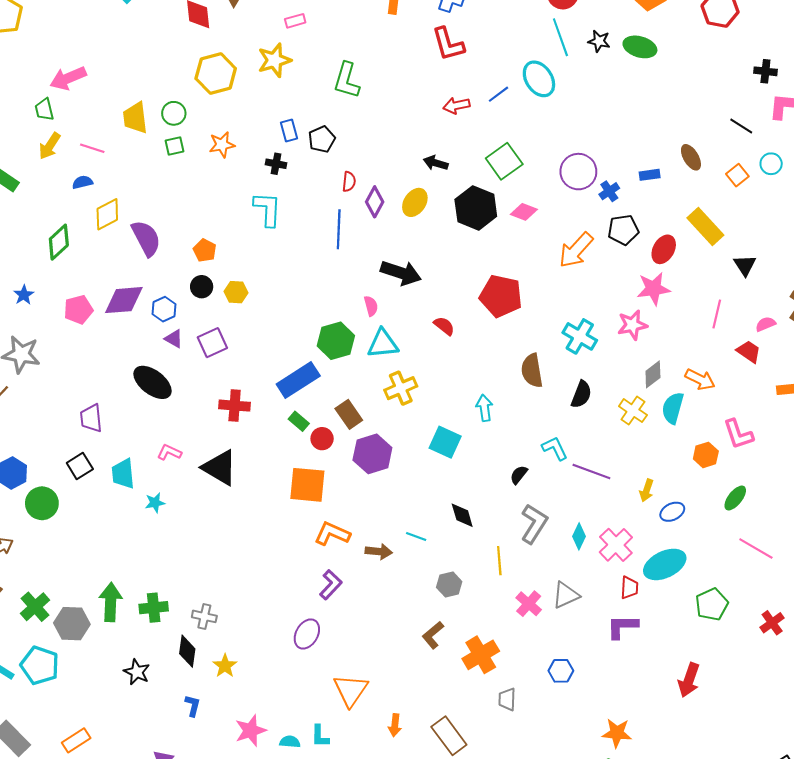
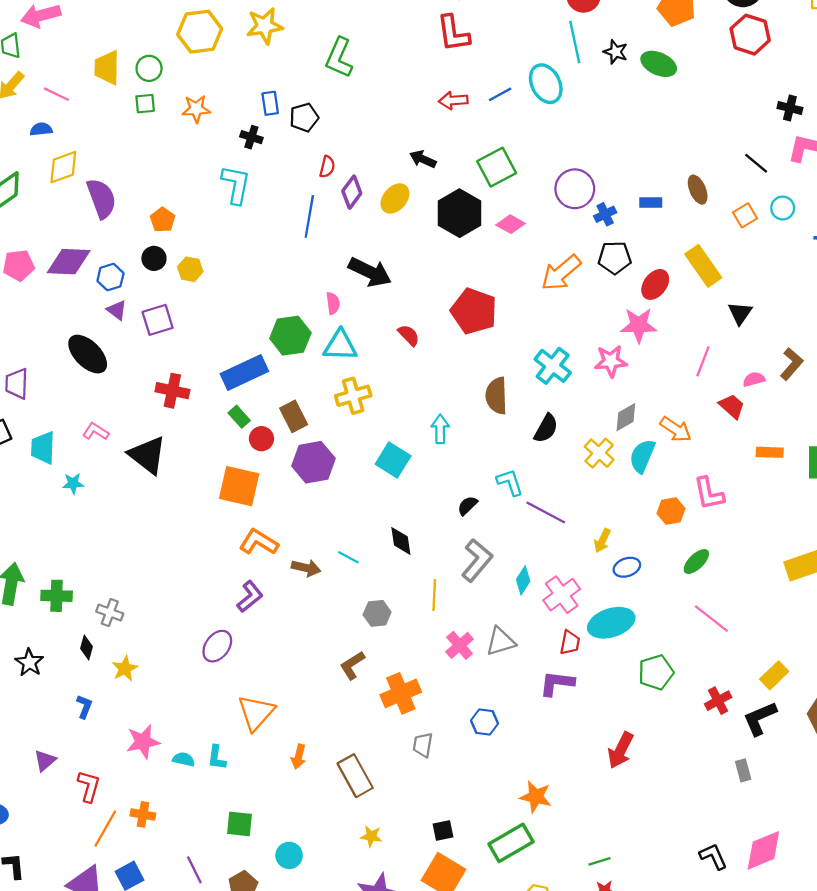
black diamond: (187, 651) -> (86, 647), size x0.7

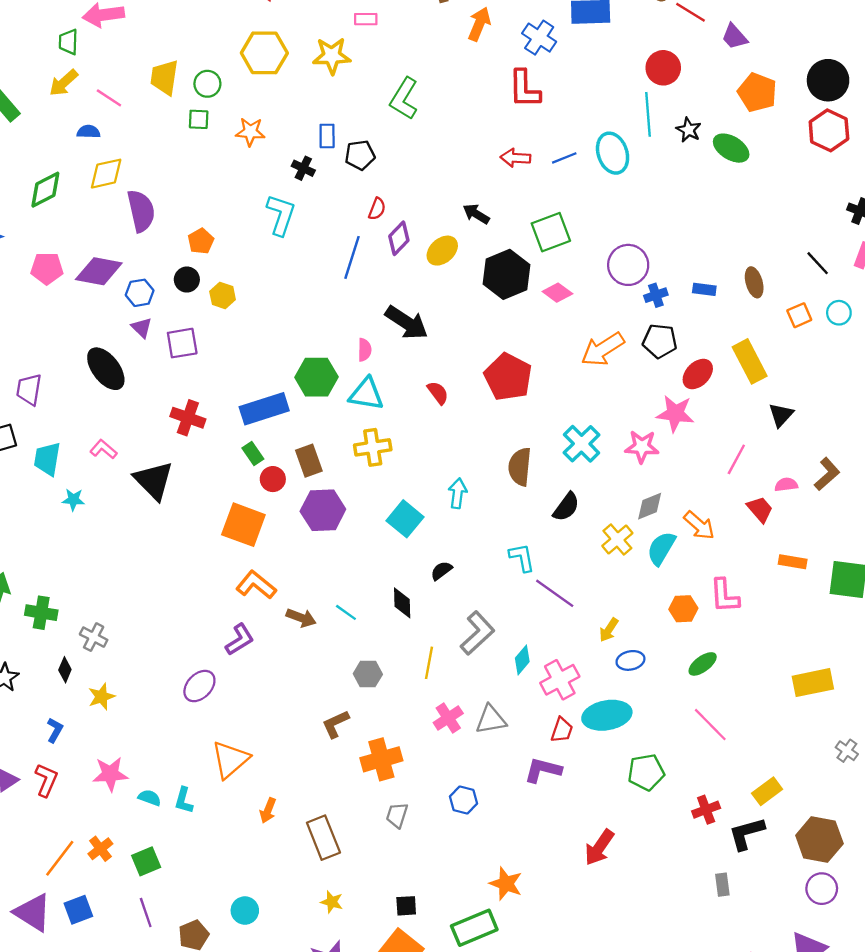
black semicircle: (467, 506) -> (441, 571), moved
red L-shape: (89, 786) -> (46, 780), moved
orange cross: (143, 814) -> (100, 849), turned 35
green square: (240, 824) -> (146, 861), moved, turned -36

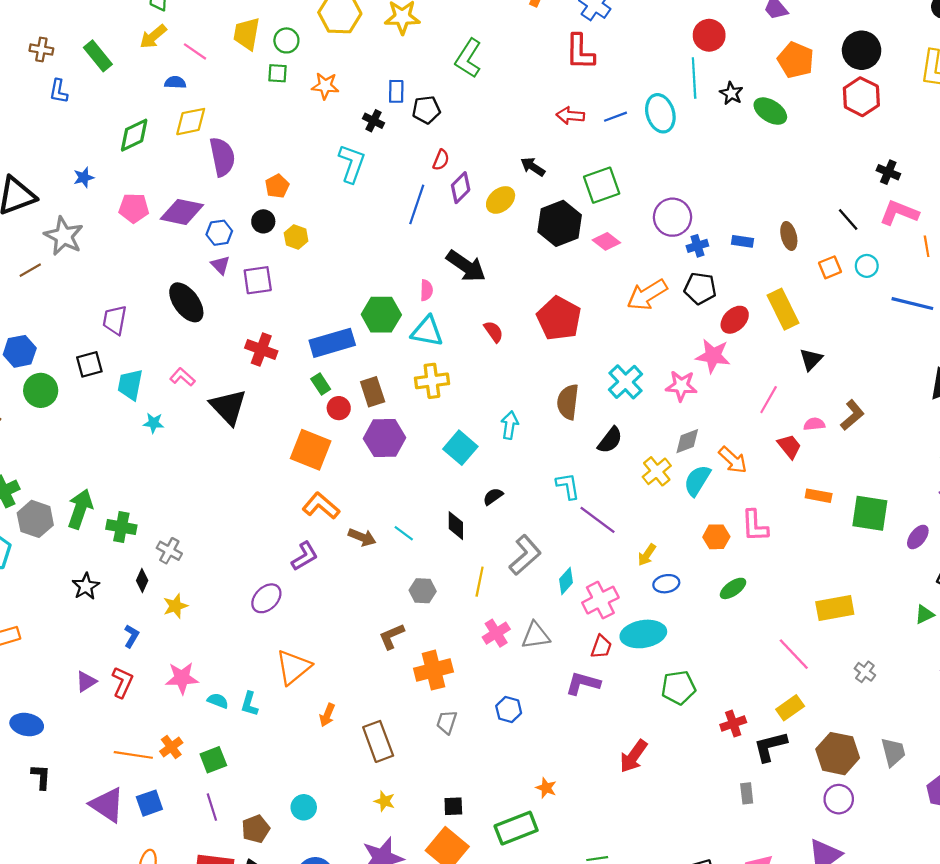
pink line: (710, 725) -> (794, 654), moved
orange line: (60, 858) -> (133, 755), turned 60
orange star: (506, 884) -> (546, 788), size x0.7

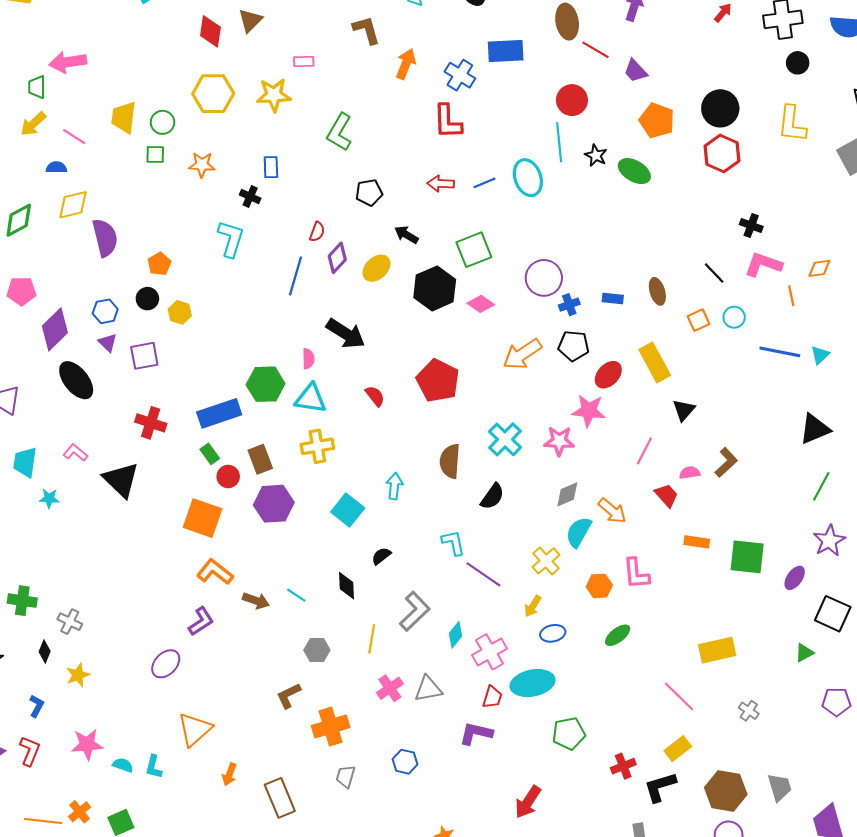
black pentagon: (426, 110) -> (369, 193), moved
purple diamond: (182, 212) -> (55, 329), moved, turned -54
yellow cross: (657, 471) -> (546, 561), moved

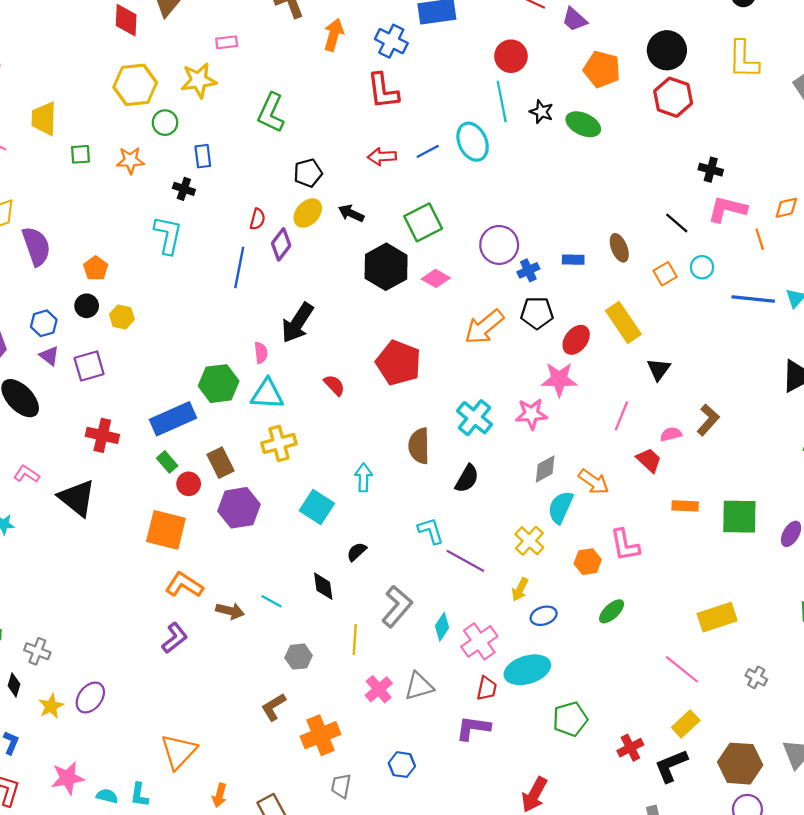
green circle: (163, 122) -> (165, 123), moved
yellow ellipse: (376, 268) -> (308, 213), moved
black arrow: (346, 334) -> (297, 323), turned 96
purple ellipse: (166, 664) -> (90, 698), moved

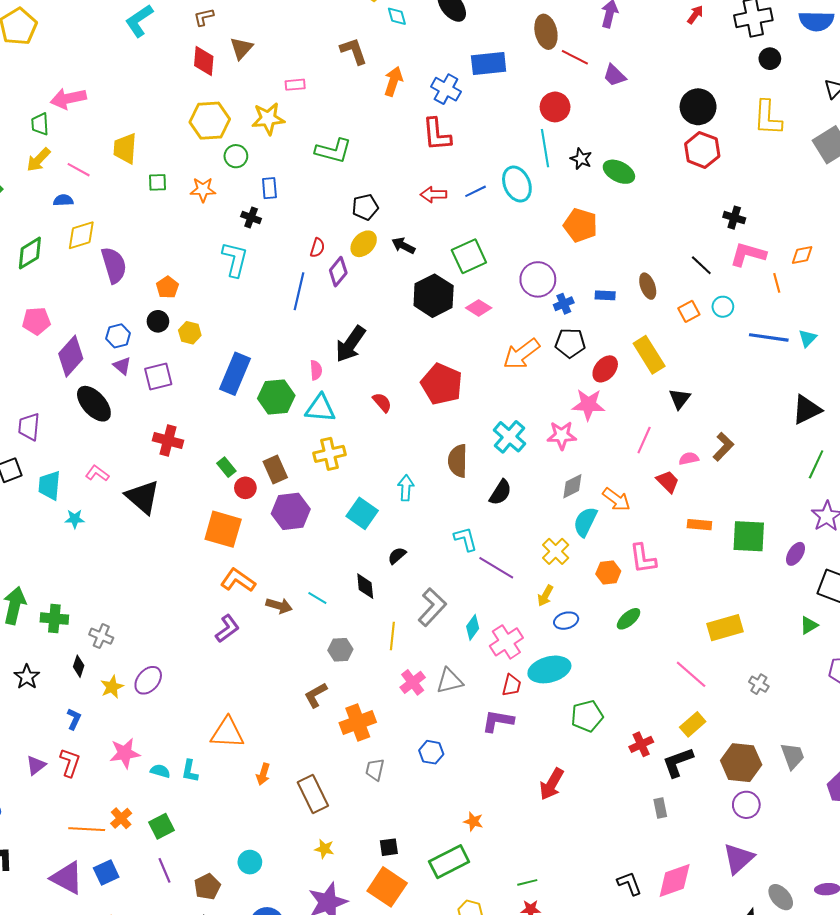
orange pentagon: (602, 69) -> (580, 225), moved
green L-shape: (271, 113) -> (333, 151), turned -102
blue rectangle: (173, 419) -> (235, 374), moved, turned -45
orange triangle: (179, 752) -> (227, 733), turned 48

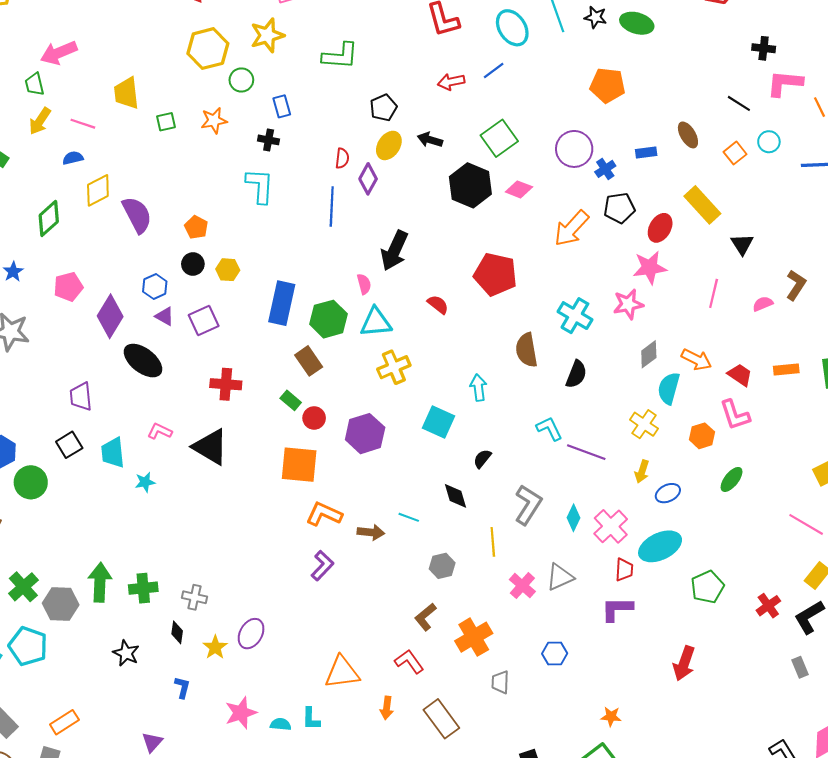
cyan ellipse: (517, 184) -> (512, 28), moved
brown rectangle: (275, 469) -> (309, 361), moved
red trapezoid: (668, 482) -> (740, 375), moved
red L-shape: (70, 763) -> (409, 662), moved, turned -44

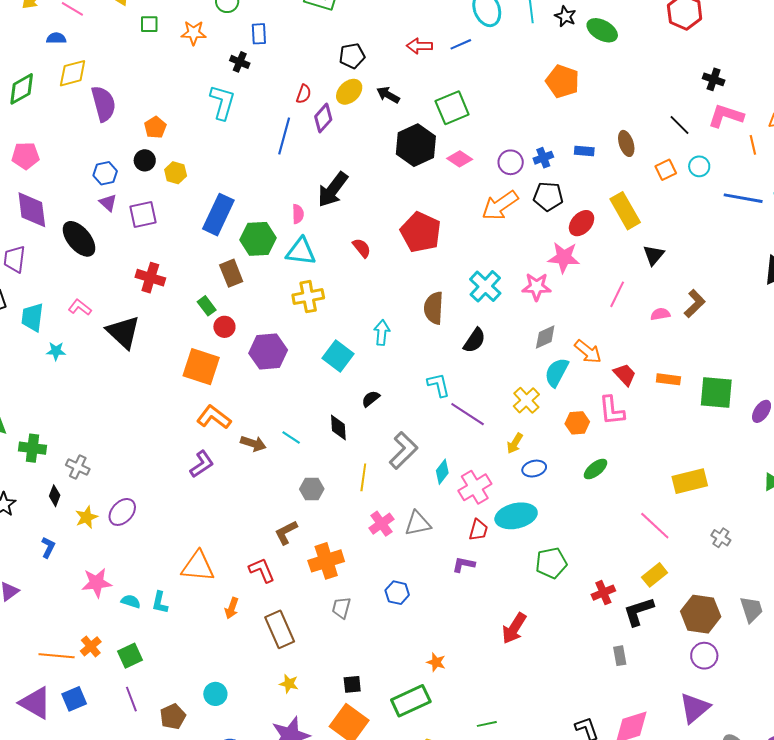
purple circle: (574, 149) -> (511, 162), moved, size x0.7
purple diamond: (110, 316) -> (32, 210), moved, turned -51
purple L-shape: (617, 609) -> (464, 565), size x0.7

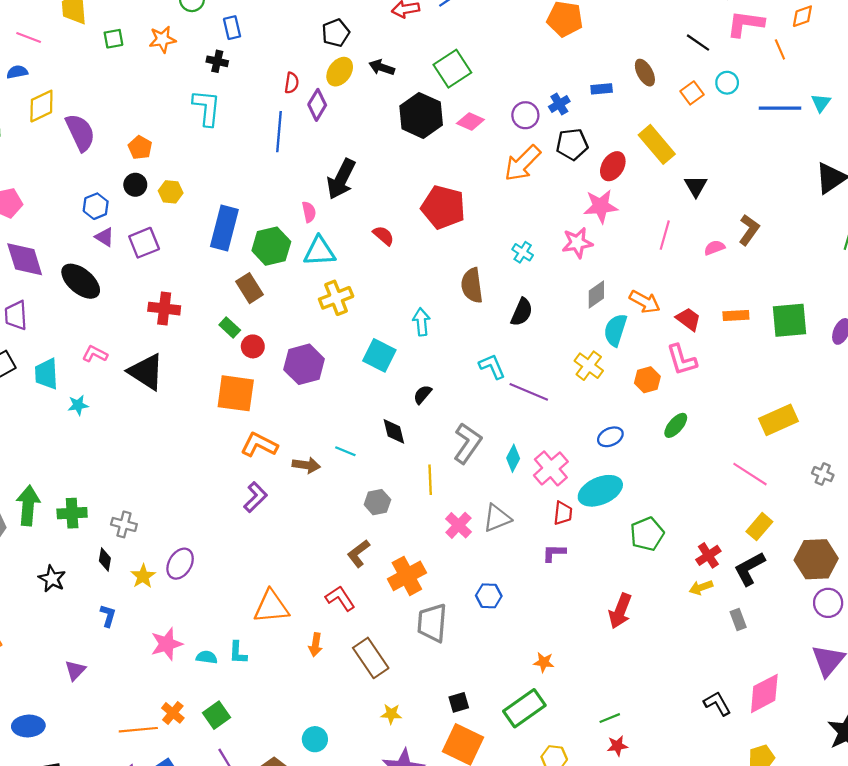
cyan cross: (485, 286) -> (523, 252), size x0.6
yellow arrow: (515, 443) -> (701, 587), moved, turned 50
gray trapezoid: (341, 608) -> (432, 623), size x1.6

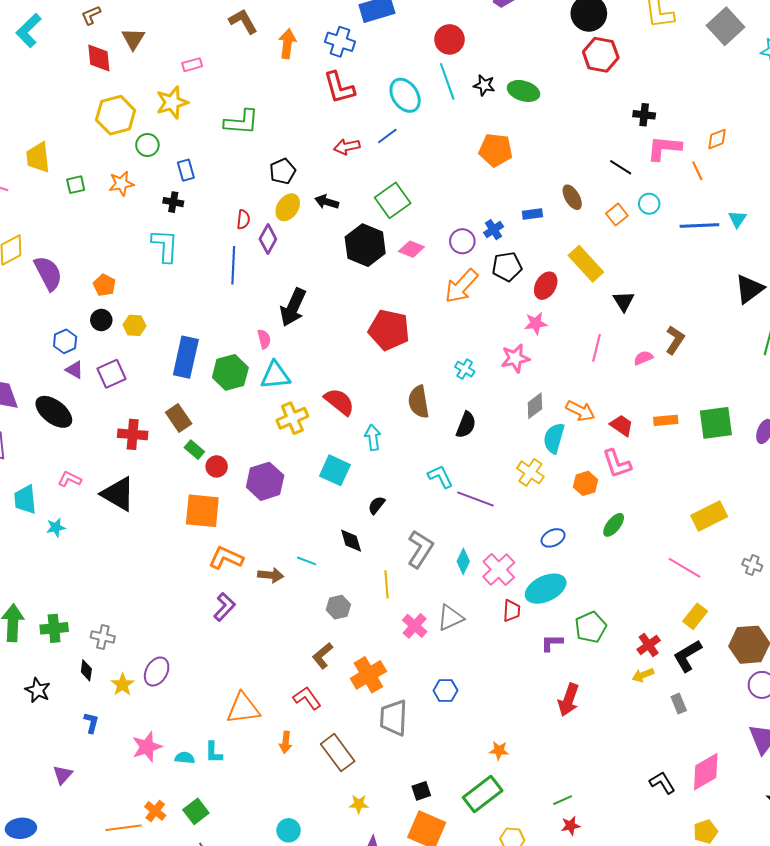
pink star: (601, 206) -> (536, 323), size x0.7
red semicircle: (383, 236) -> (339, 402), moved, size x1.5
brown rectangle: (250, 288) -> (179, 418), moved
purple L-shape: (554, 553) -> (552, 643), moved

